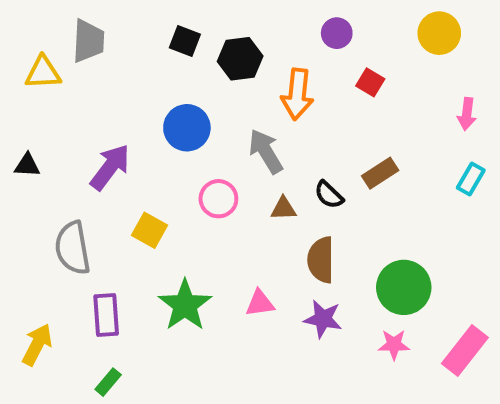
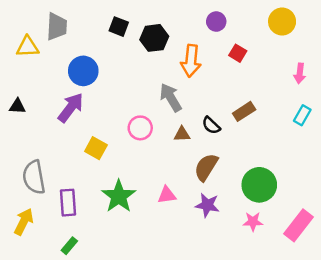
blue circle: (187, 128) -> (83, 71), moved
gray semicircle: (73, 248) -> (34, 177), moved
brown semicircle: (321, 260) -> (206, 167), turned 32

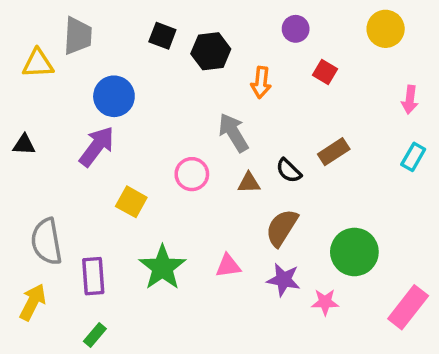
orange arrow: (191, 61) -> (261, 82), size x0.7
pink star: (253, 222) -> (325, 302), moved

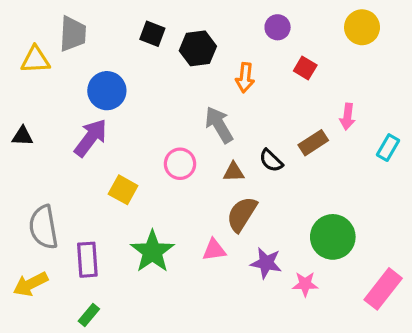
pink arrow: (410, 100) -> (347, 117), moved
brown semicircle: (282, 228) -> (242, 214), moved
yellow arrow: (33, 302) -> (30, 284), turned -144

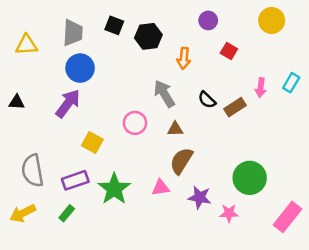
gray trapezoid: (73, 34) -> (73, 33), moved
cyan rectangle: (388, 148) -> (291, 83), moved
black semicircle: (271, 161) -> (207, 100), moved
purple rectangle: (87, 260) -> (75, 180), moved, turned 75
green rectangle: (89, 315) -> (67, 213), moved

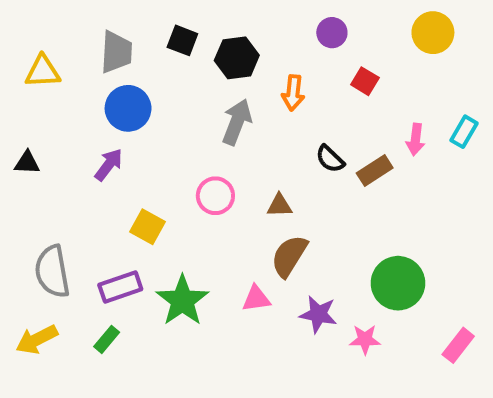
gray arrow: (164, 94) -> (237, 122), moved, turned 52
purple arrow: (68, 103) -> (109, 165), size x0.7
pink rectangle: (287, 217) -> (458, 345), size x0.7

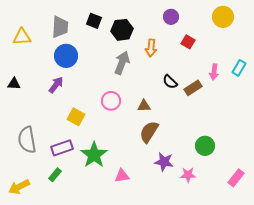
green circle: (398, 283) -> (205, 146), size x0.7
pink triangle: (256, 299) -> (122, 176), moved
yellow arrow: (37, 339) -> (19, 187), moved

